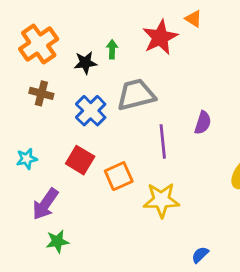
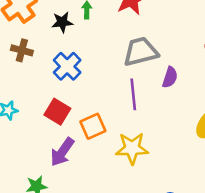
gray trapezoid: (136, 95) -> (141, 52), moved
purple arrow: (45, 204) -> (62, 152), moved

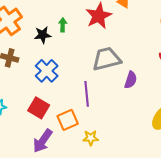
purple line: (133, 94) -> (87, 94), moved
yellow star: (132, 148) -> (91, 138), moved, size x0.6

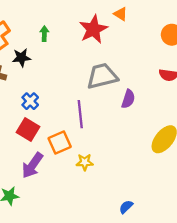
green arrow: (63, 25) -> (44, 34), moved
black star: (43, 35) -> (21, 58), moved
blue cross: (47, 71) -> (30, 101), moved, size x0.7

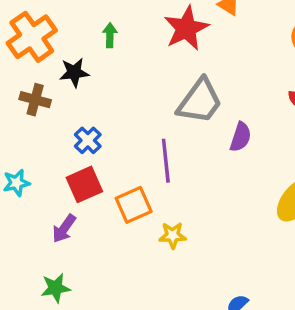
gray trapezoid: (102, 76) -> (200, 101), turned 140
red square: (28, 129) -> (84, 184), turned 35
purple arrow: (32, 165) -> (64, 229), moved, size x0.7

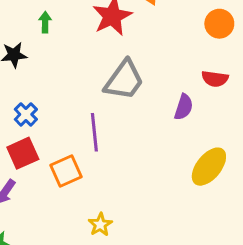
purple semicircle: (241, 137) -> (184, 107), moved
yellow star: (173, 235) -> (100, 225), moved, turned -30

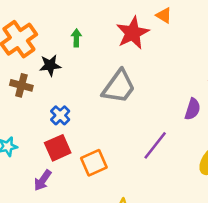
gray trapezoid: (124, 80) -> (119, 87), moved
purple line: (94, 132) -> (155, 145), moved, turned 44

